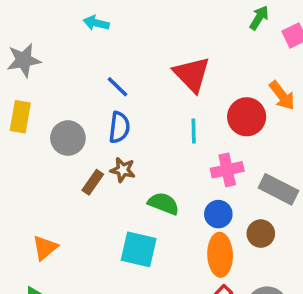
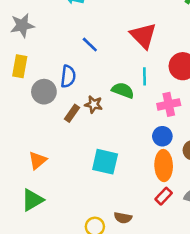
blue semicircle: (119, 127) -> (68, 76), moved
gray circle: (68, 138) -> (44, 92), moved
green semicircle: (163, 203) -> (123, 90), moved

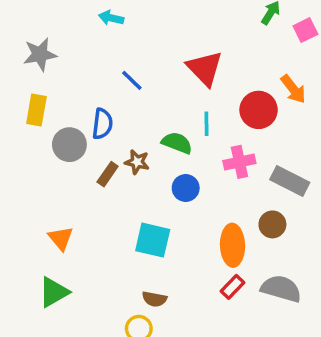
blue circle: (162, 136) -> (186, 188), moved
orange triangle: (38, 160) -> (61, 238), turned -30
brown semicircle: (123, 218) -> (154, 299), moved

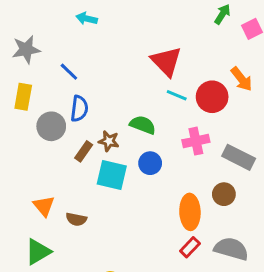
blue line: (132, 80) -> (69, 72), moved
cyan line: (206, 124) -> (177, 95), moved, turned -66
cyan square: (153, 240) -> (112, 175), moved
brown semicircle: (154, 299) -> (76, 219), moved

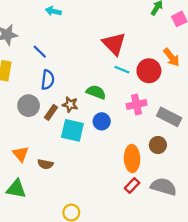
gray circle: (51, 126) -> (29, 106), moved
green triangle: (38, 252) -> (16, 189), turned 40

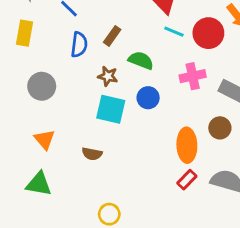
gray circle: (29, 106) -> (42, 86), moved
brown rectangle: (51, 112) -> (112, 36), moved
brown semicircle: (45, 164) -> (92, 154), moved

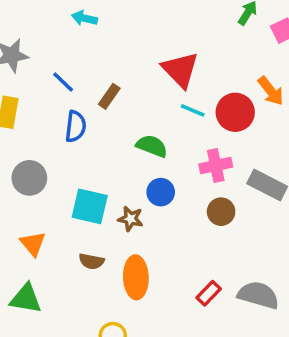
brown rectangle: (112, 36) -> (109, 96), moved
brown star: (108, 76) -> (131, 219), moved
cyan square: (111, 109) -> (90, 206), moved
brown circle: (220, 128) -> (221, 212), moved
orange ellipse: (187, 145) -> (136, 277), moved

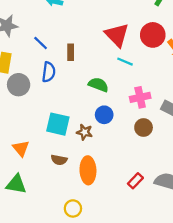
brown rectangle: (109, 96) -> (71, 52), turned -35
red circle: (235, 112) -> (153, 35), moved
gray circle: (29, 178) -> (19, 85), moved

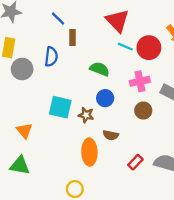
red circle: (153, 35) -> (149, 48), moved
blue line: (41, 43) -> (58, 18), moved
brown semicircle: (59, 160) -> (111, 135), moved

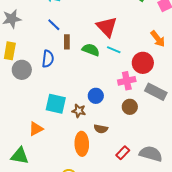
red circle: (149, 48) -> (143, 63), moved
green semicircle: (100, 69) -> (91, 50), moved
orange triangle: (24, 131) -> (36, 129), moved, turned 42

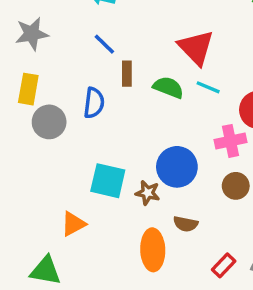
blue circle: (96, 96) -> (177, 167), size x1.5

